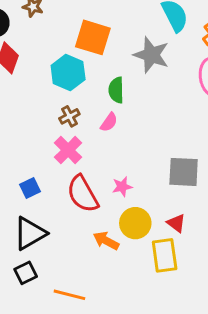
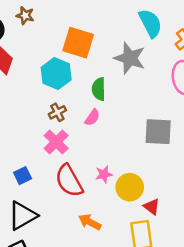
gray square: (184, 172) -> (158, 132), moved
yellow circle: (135, 223) -> (130, 187), moved

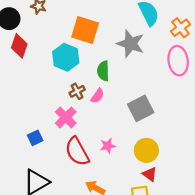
brown cross: (57, 112) -> (77, 91), moved
gray square: (158, 132) -> (141, 108), moved, turned -30
blue square: (23, 176) -> (35, 138), moved
yellow circle: (130, 187) -> (146, 150), moved

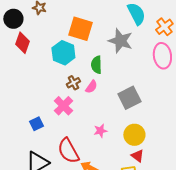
red semicircle: (77, 151) -> (68, 151), moved

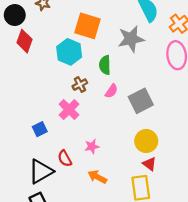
gray star: (120, 41) -> (131, 39), turned -30
pink semicircle: (91, 87) -> (111, 91), moved
pink star: (100, 131) -> (92, 146), moved
red semicircle: (68, 151) -> (65, 158), moved, size x0.6

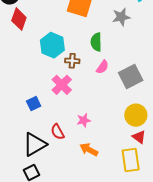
gray star: (131, 39) -> (121, 17), size x0.7
cyan hexagon: (69, 52) -> (52, 45), moved
brown cross: (80, 85) -> (72, 61), turned 32

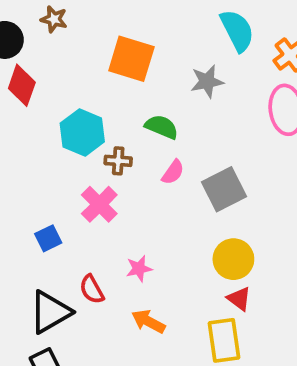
green semicircle: (96, 42) -> (162, 127), turned 114

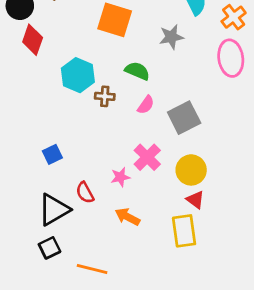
pink cross: (99, 204) -> (147, 157), moved

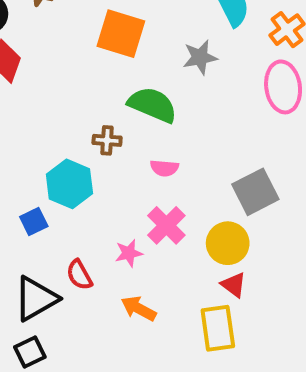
green semicircle: (137, 71) -> (153, 105), size x1.4
cyan hexagon: (78, 75) -> (69, 184), moved
pink semicircle: (146, 105) -> (164, 168), moved, turned 60
gray square: (184, 118) -> (255, 192), moved

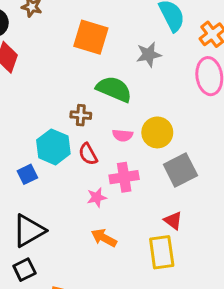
gray square: (255, 192) -> (180, 170), moved
pink cross: (166, 225) -> (124, 177), turned 36
yellow circle: (228, 243) -> (157, 132), moved
red semicircle: (79, 275) -> (88, 154), moved

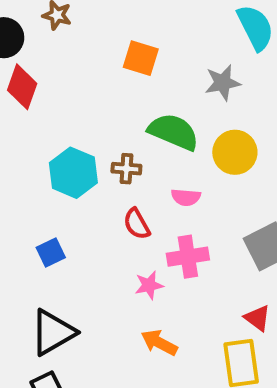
orange square: (91, 37) -> (141, 58), size x0.7
yellow circle: (157, 132) -> (235, 152), moved
cyan hexagon: (53, 147) -> (73, 173), moved

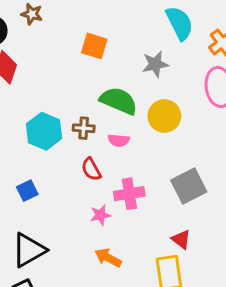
pink semicircle: (186, 197) -> (119, 140), moved

